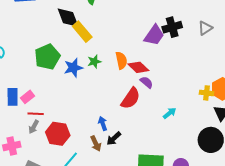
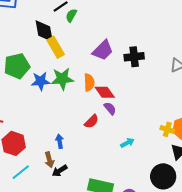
black cross: (172, 27) -> (134, 57), moved
purple trapezoid: (154, 35) -> (103, 50), moved
green star: (94, 62) -> (62, 79), size x1.6
red semicircle: (131, 98) -> (91, 121), size x0.7
black arrow: (114, 138) -> (60, 171), moved

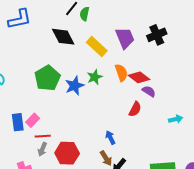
yellow rectangle: (56, 47) -> (97, 47), moved
purple trapezoid: (103, 50) -> (125, 38), turned -50
green star: (62, 79) -> (95, 77), size x0.7
cyan arrow: (127, 143) -> (176, 119), turned 32

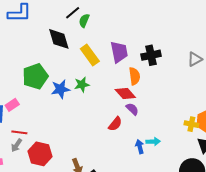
orange semicircle: (121, 73) -> (134, 76), moved
pink rectangle: (33, 120) -> (12, 105), moved
blue arrow: (110, 138) -> (140, 147), moved

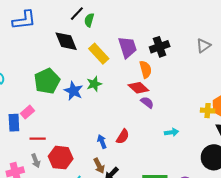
blue star: (60, 89) -> (73, 91), turned -30
red semicircle: (115, 124) -> (123, 137), moved
gray arrow: (17, 145) -> (36, 161), moved, turned -48
blue arrow: (140, 147) -> (102, 142), moved

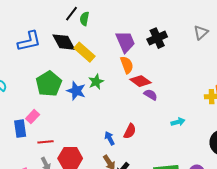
blue L-shape: (24, 20) -> (29, 41), moved
yellow rectangle: (99, 54) -> (84, 52), moved
orange semicircle: (146, 69) -> (127, 65), moved

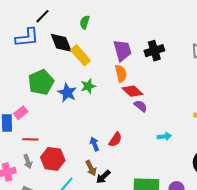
black line: (72, 14) -> (43, 16), moved

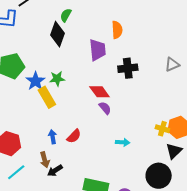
black diamond: (61, 43) -> (58, 34), moved, turned 30
black cross: (154, 51) -> (128, 68), moved
yellow rectangle: (80, 55) -> (47, 97), moved
orange semicircle: (121, 73) -> (117, 30), moved

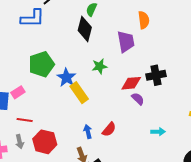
black cross: (128, 68) -> (156, 75), moved
green star: (57, 79) -> (100, 66), moved
red diamond: (100, 92) -> (131, 83), turned -55

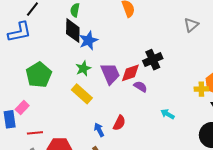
purple trapezoid: (126, 42) -> (110, 74), moved
green star: (100, 66) -> (83, 68), moved
blue star: (66, 77) -> (88, 40), moved, turned 30
cyan arrow: (158, 132) -> (168, 114), turned -136

